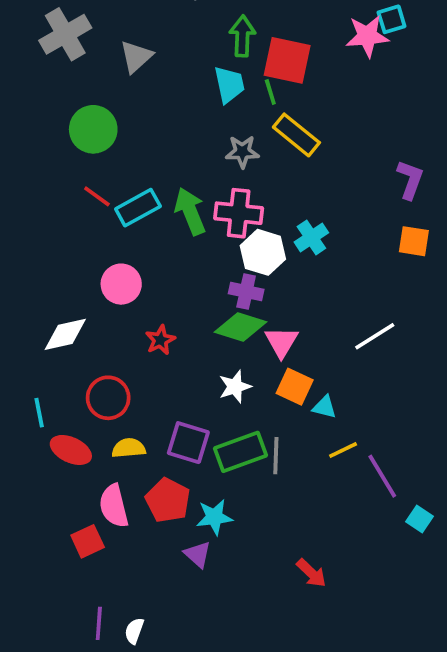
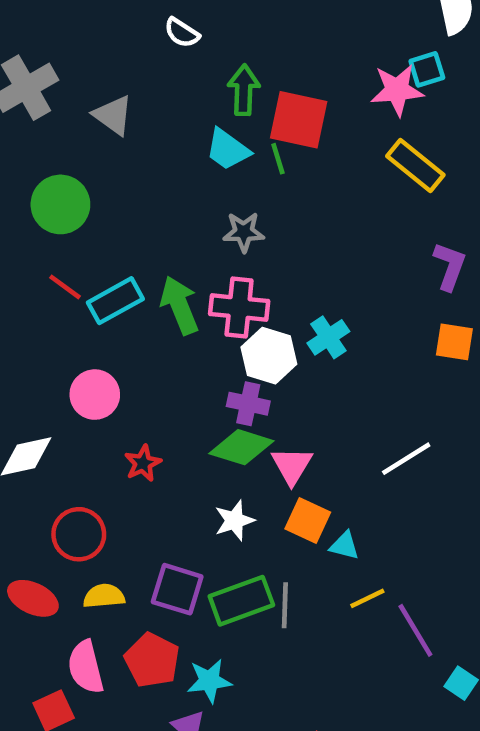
gray triangle: (136, 57) -> (113, 115), turned -42
cyan trapezoid: (229, 85) -> (228, 150), turned 138
yellow rectangle: (296, 135) -> (415, 166), moved

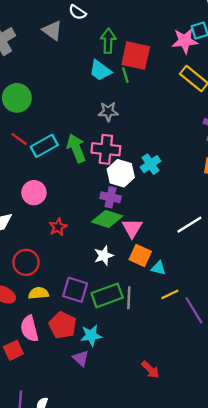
gray triangle: (113, 115) -> (52, 30), moved

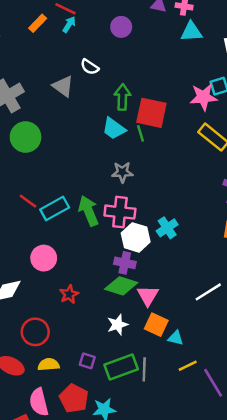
green circle: (17, 98) -> (26, 137), moved
purple square: (75, 290) -> (87, 361), size x0.6

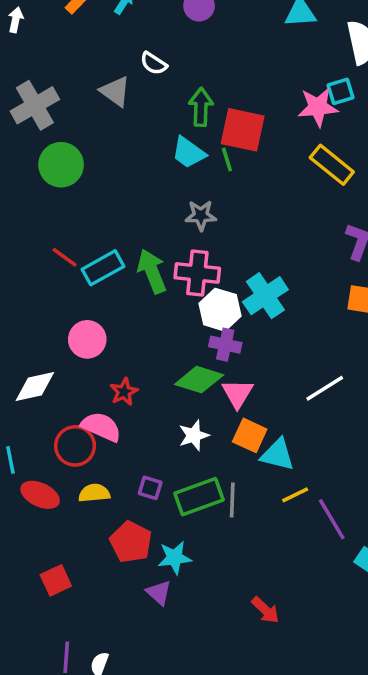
cyan cross: (167, 228) -> (265, 296), size x1.4
purple cross: (125, 263) -> (225, 345), moved
cyan triangle: (176, 338) -> (278, 455), size x1.5
pink semicircle: (39, 402) -> (101, 427), moved, turned 128

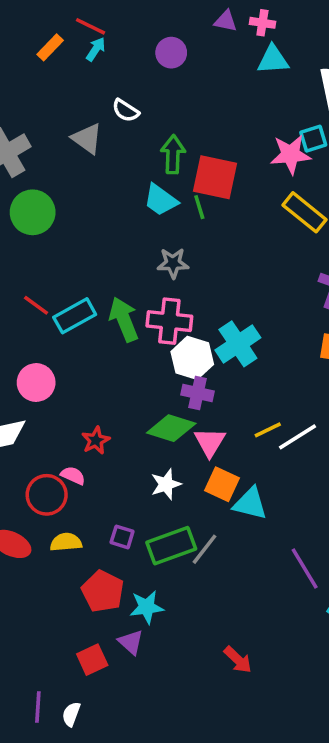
pink circle: (87, 339) -> (36, 383), moved
pink semicircle: (101, 427) -> (73, 475), size x0.6
yellow line: (295, 495) -> (268, 430), moved
gray line: (232, 500) -> (205, 549), turned 36
red square: (56, 580) -> (92, 660), moved

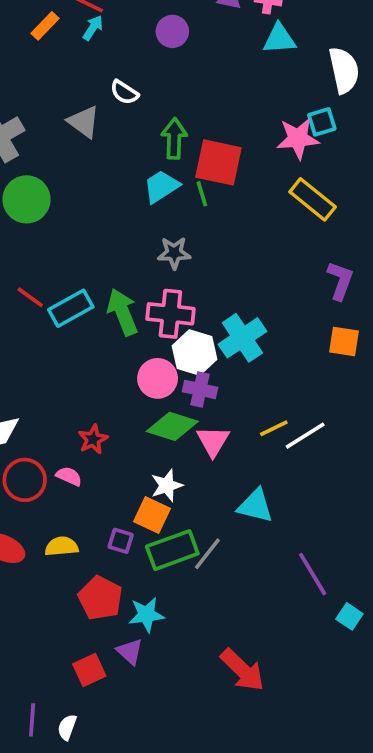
cyan trapezoid: (161, 200) -> (161, 186), turned 111
pink circle: (36, 383) -> (158, 378), moved
orange square: (222, 484) -> (152, 515), moved
red circle: (47, 495) -> (25, 480), moved
red arrow: (238, 660) -> (242, 670), size x1.5

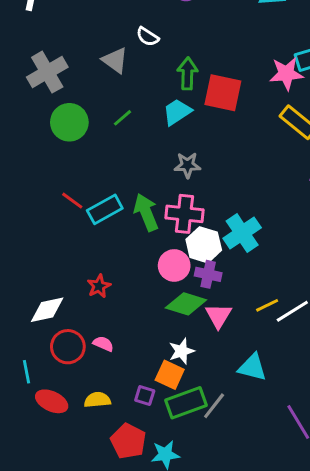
green line: (202, 194) -> (122, 118), moved, turned 66
red star: (93, 439) -> (99, 286), moved

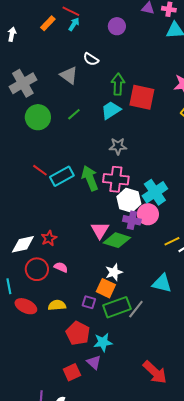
pink circle: (174, 265) -> (148, 214), moved
red star: (99, 286) -> (49, 238), moved
pink triangle: (218, 316) -> (100, 230), moved

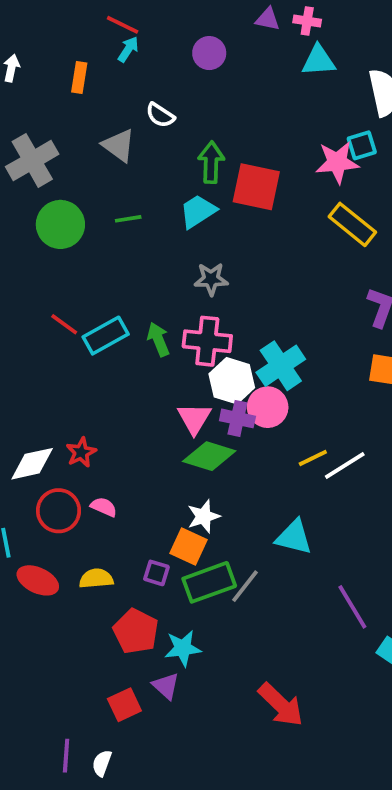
orange rectangle: (48, 23) -> (79, 78), moved, turned -35
green line: (74, 114) -> (128, 219), turned 32
green arrow: (90, 178) -> (158, 339), size x0.7
pink triangle: (100, 230) -> (194, 418), moved

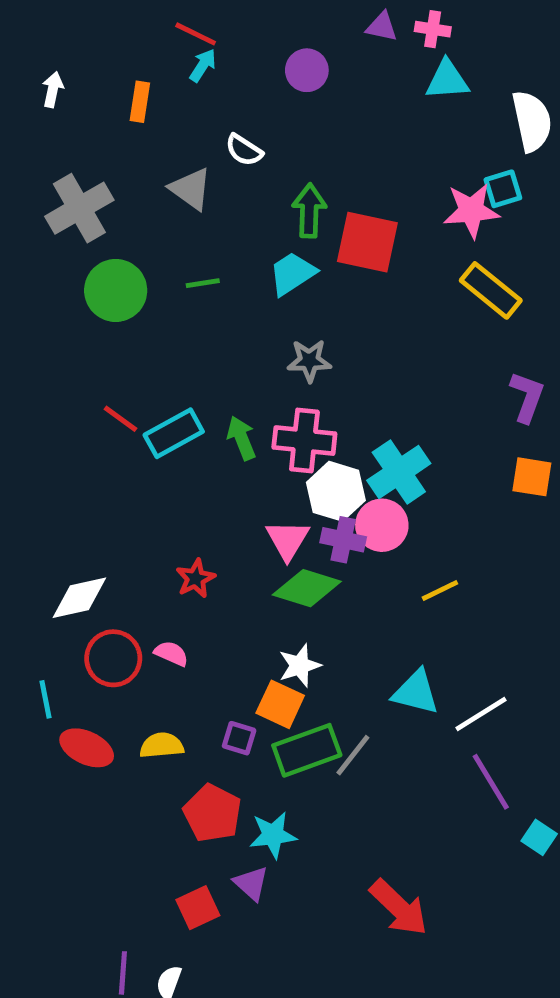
red star: (81, 452) -> (196, 578), moved
white line: (345, 466) -> (481, 714), moved

